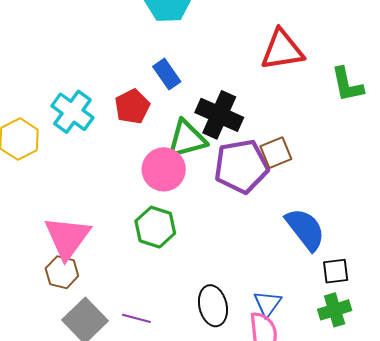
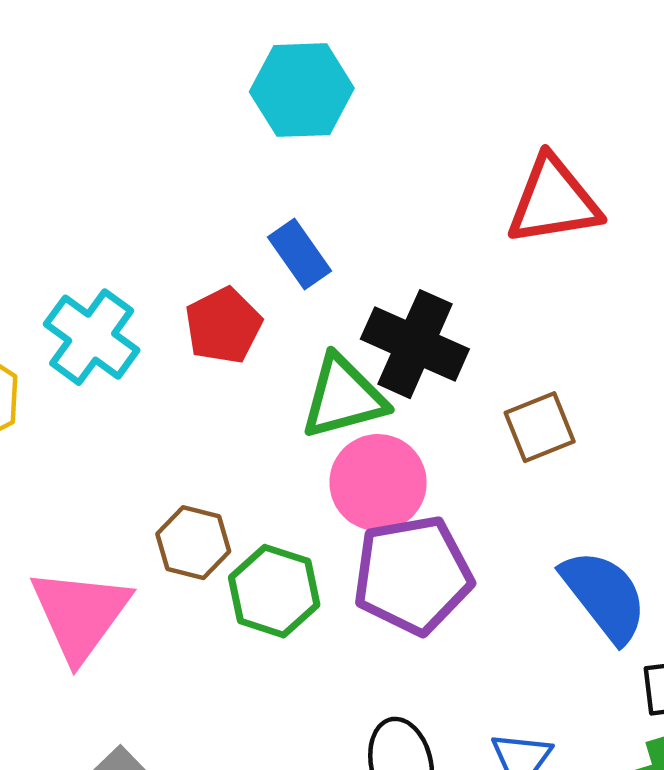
purple pentagon: (241, 166) -> (413, 575), moved
pink circle: (164, 169) -> (378, 483), moved
brown hexagon: (62, 272) -> (193, 543), moved

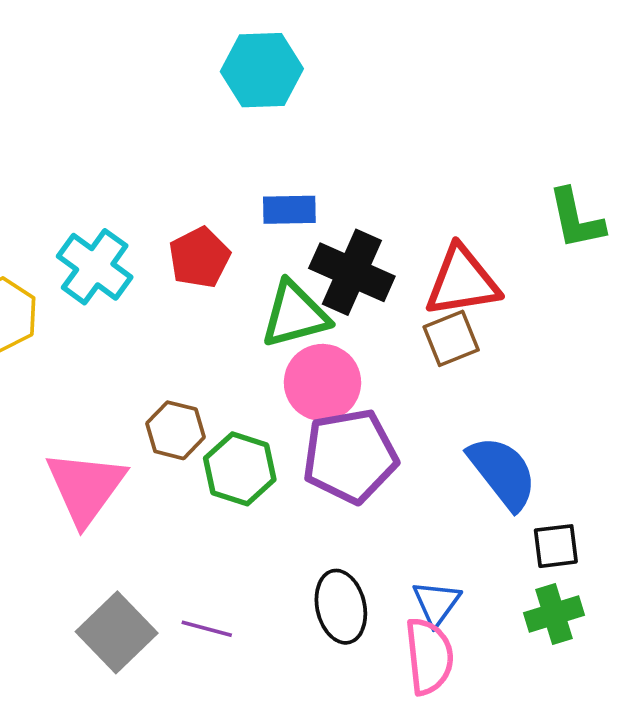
red triangle: (554, 201) -> (462, 281), moved
blue rectangle: (300, 254) -> (289, 210), moved, turned -56

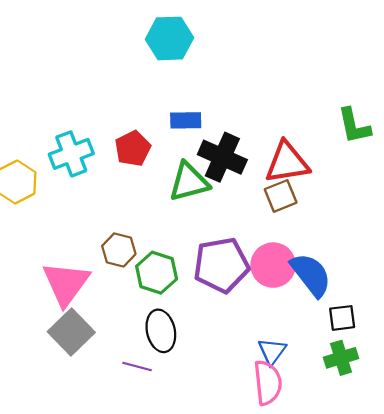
cyan cross: (95, 267) -> (71, 154), turned 33
pink circle: (322, 383) -> (273, 265), moved
black ellipse: (341, 607) -> (161, 331), moved
gray square: (117, 632) -> (71, 332), moved

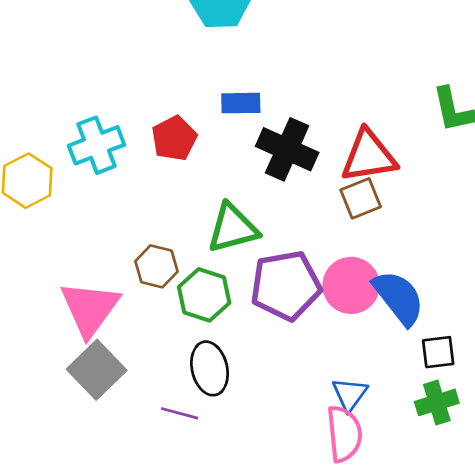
green triangle: (189, 182) -> (233, 228), moved

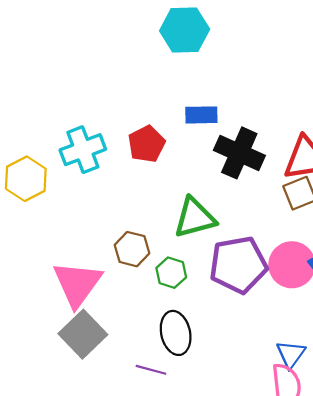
green hexagon: (204, 295) -> (171, 273), size x0.7

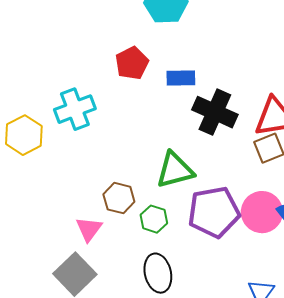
red pentagon: (147, 144) -> (132, 63), moved
pink triangle: (77, 284) -> (89, 229), moved, size x0.6

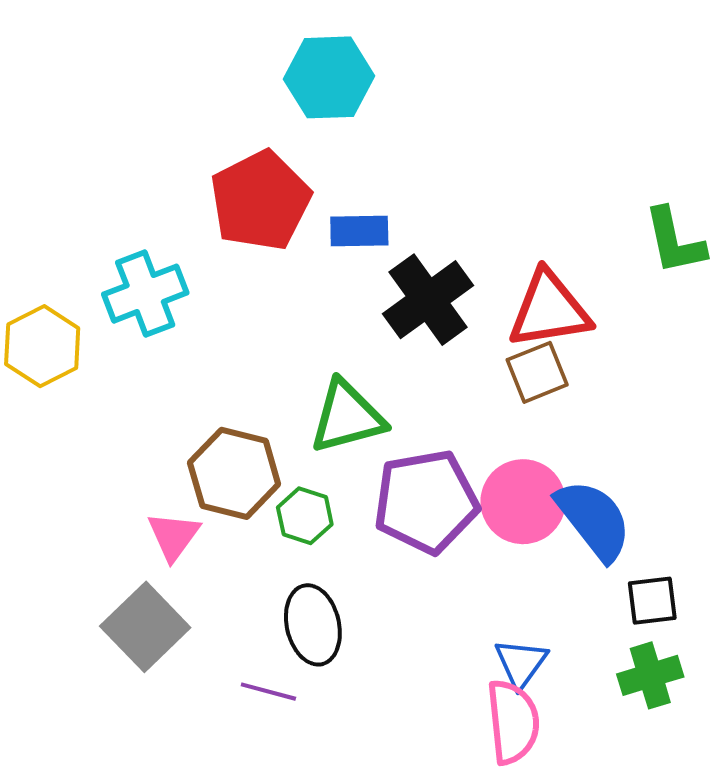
red pentagon: (132, 63) -> (260, 201), size x1.5
black cross: (215, 112) -> (428, 300), turned 30
brown hexagon: (119, 198) -> (234, 473), size x1.4

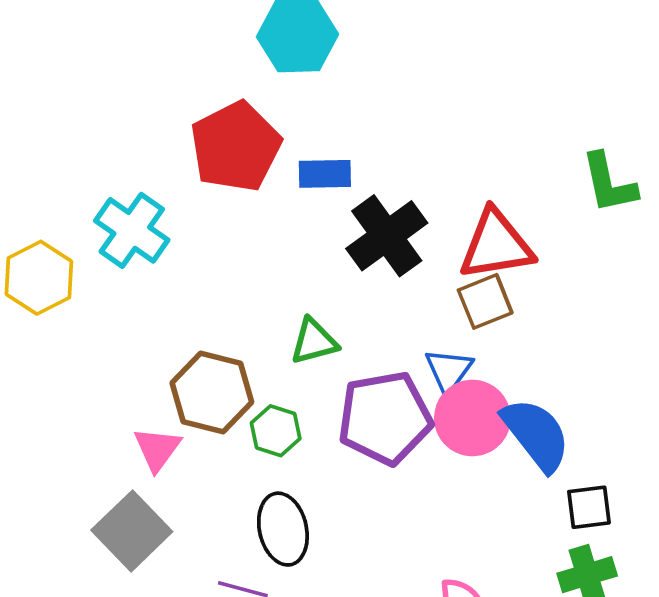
cyan cross: (145, 294) -> (132, 230), turned -34
green triangle: (347, 417) -> (314, 341), size x0.7
blue triangle: (521, 663) -> (449, 371), moved

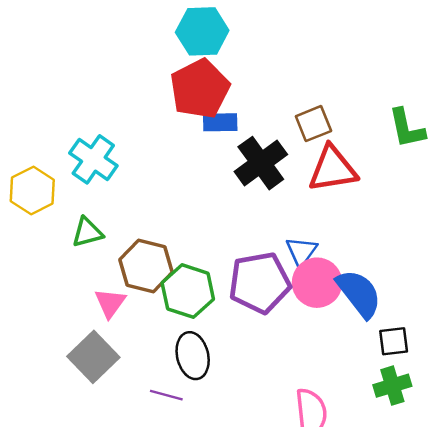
red pentagon: (236, 147) -> (200, 89), moved
brown square: (485, 301) -> (313, 124), moved
green triangle: (314, 341) -> (87, 232), moved
green hexagon: (276, 431) -> (188, 291), size x1.6

